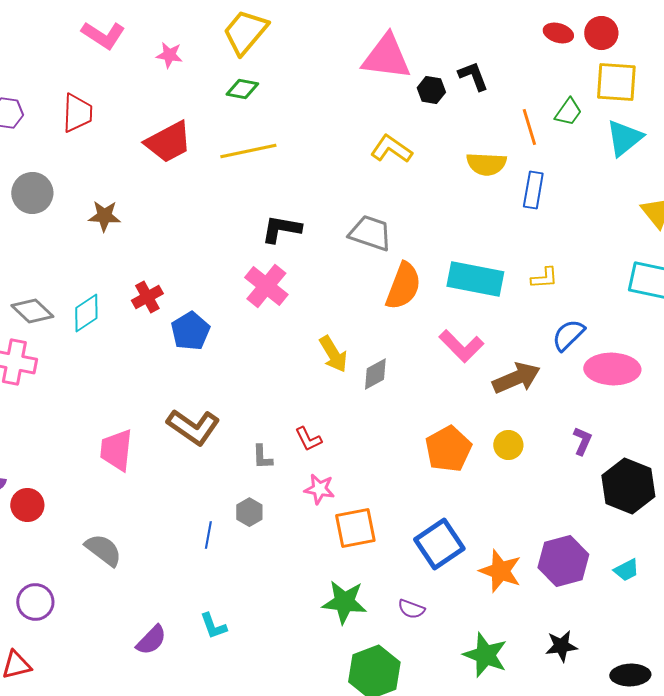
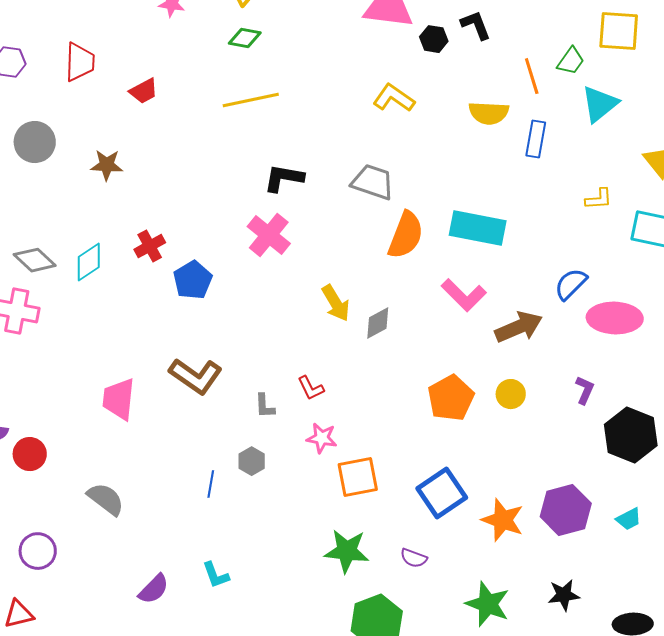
cyan triangle: (624, 138) -> (600, 104), moved
red trapezoid: (168, 142) -> (144, 91), moved, size x0.6
yellow L-shape: (544, 278) -> (599, 199), moved

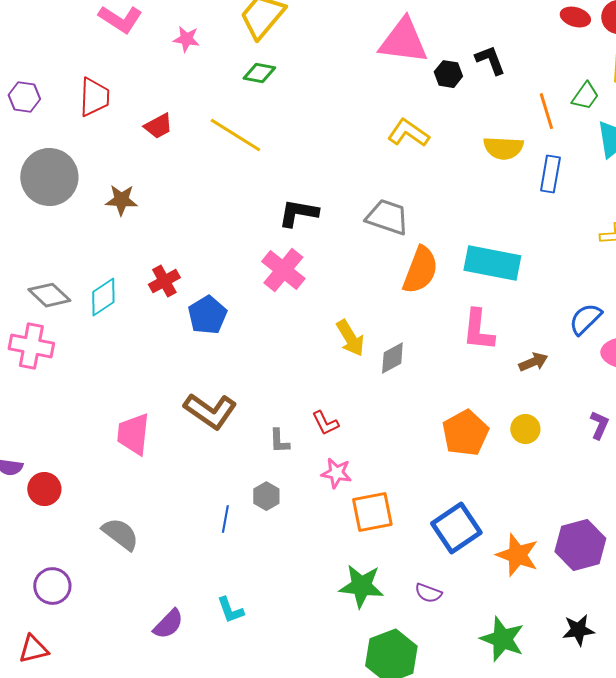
yellow line: (251, 100) -> (235, 135), moved, turned 44
gray circle: (35, 142) -> (49, 177), size x1.4
pink L-shape: (464, 295) -> (478, 330), turned 51
brown arrow: (519, 327) -> (533, 362), size x0.6

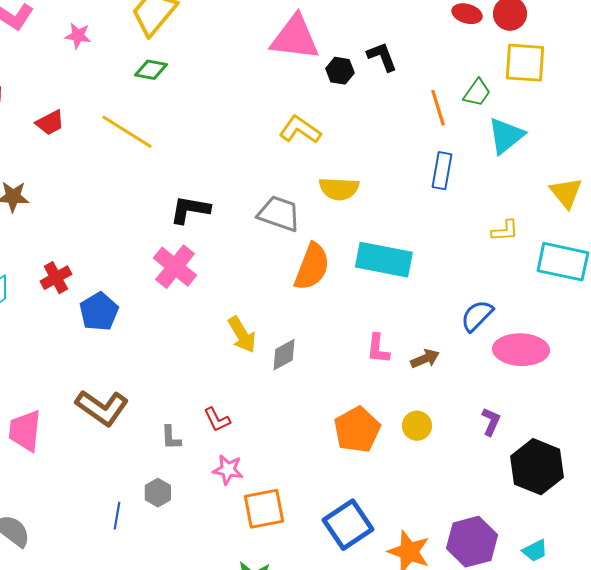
yellow semicircle: (503, 148) -> (339, 189), moved
pink L-shape: (478, 330) -> (378, 349), moved, size x0.7

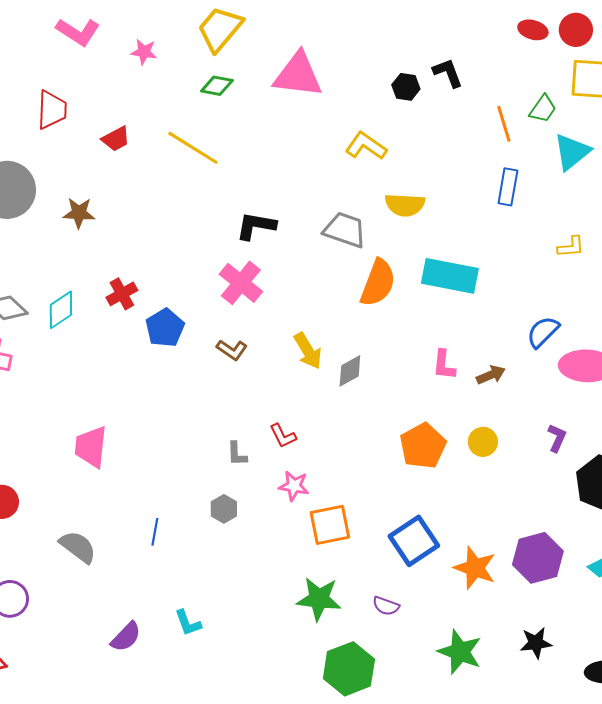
pink triangle: (295, 38) -> (298, 75), moved
brown L-shape: (102, 408) -> (232, 350), moved, size x0.6
blue line: (117, 516) -> (155, 532), moved

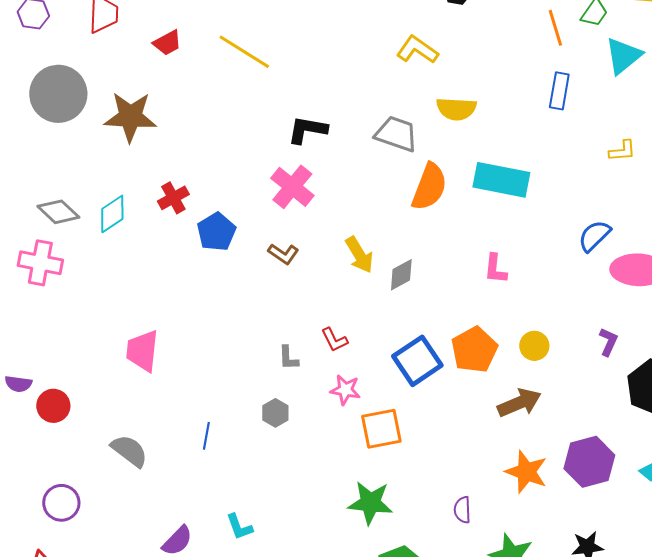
brown star: (79, 213) -> (130, 117), size x1.6
brown arrow: (491, 375) -> (519, 403), moved, size x1.5
blue square: (414, 541) -> (417, 361), moved
purple semicircle: (386, 606) -> (462, 510), moved, turned 68

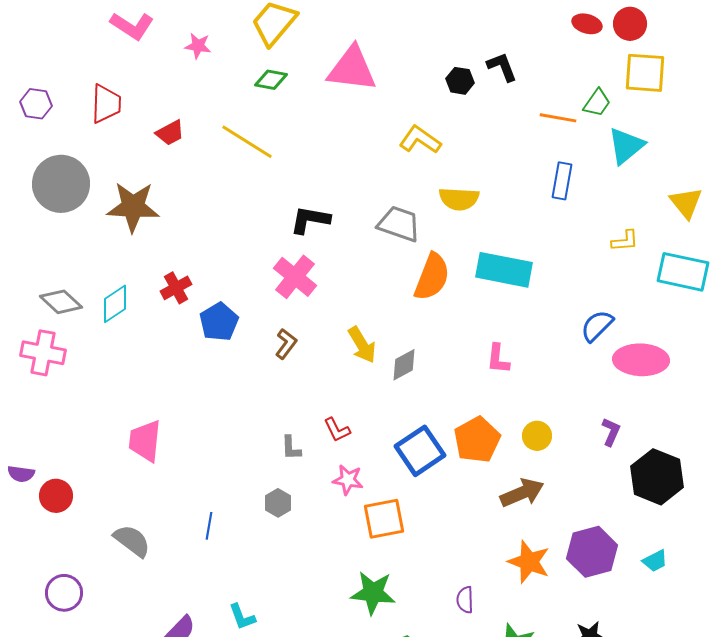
orange line: (555, 28) -> (558, 118), turned -63
brown L-shape: (283, 254) -> (286, 344), turned -88

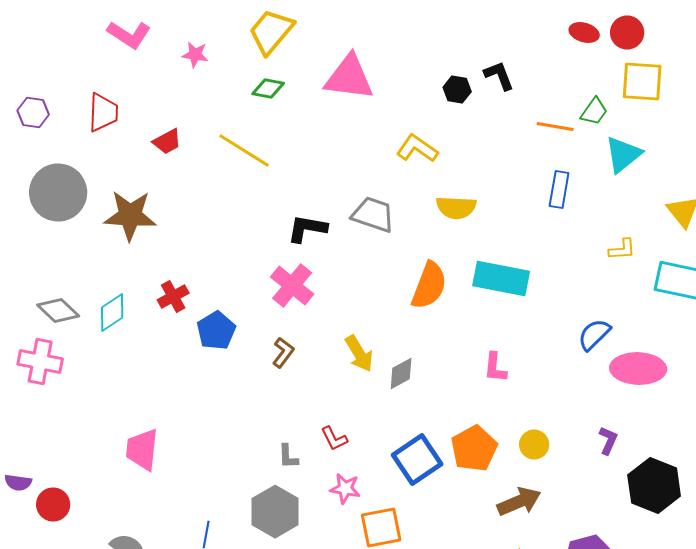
gray trapezoid: (399, 224) -> (373, 214), moved
gray hexagon: (278, 503) -> (275, 512), size x1.8

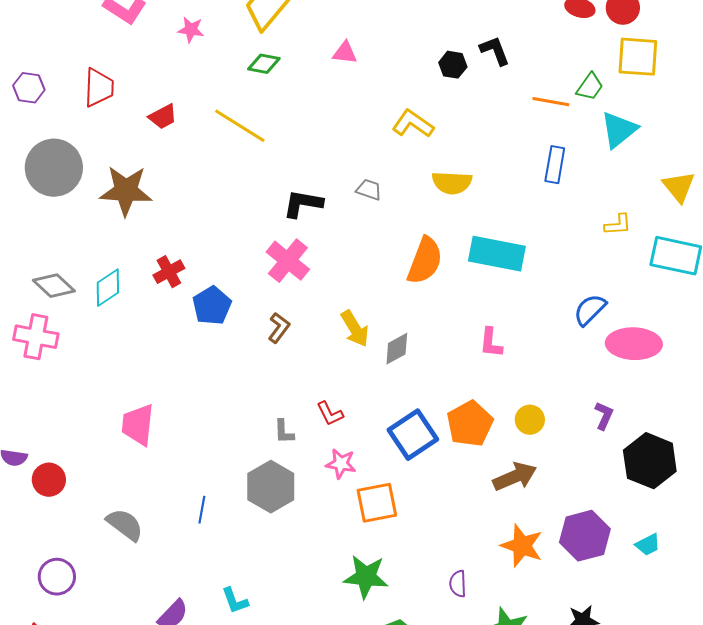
pink triangle: (349, 78) -> (345, 53), size x0.5
gray trapezoid: (373, 214) -> (369, 190), size x0.6

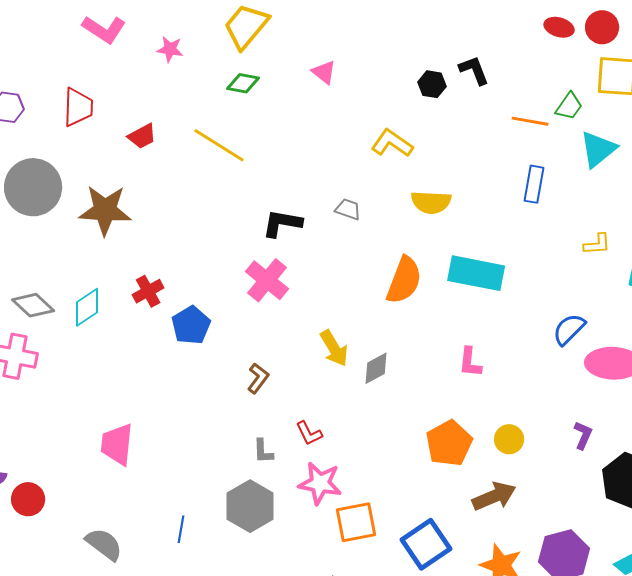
pink triangle: (345, 53) -> (324, 72), turned 32
brown L-shape: (279, 328) -> (258, 378), moved
blue square: (413, 435) -> (426, 544), moved
pink star: (341, 464) -> (320, 483), size x1.4

